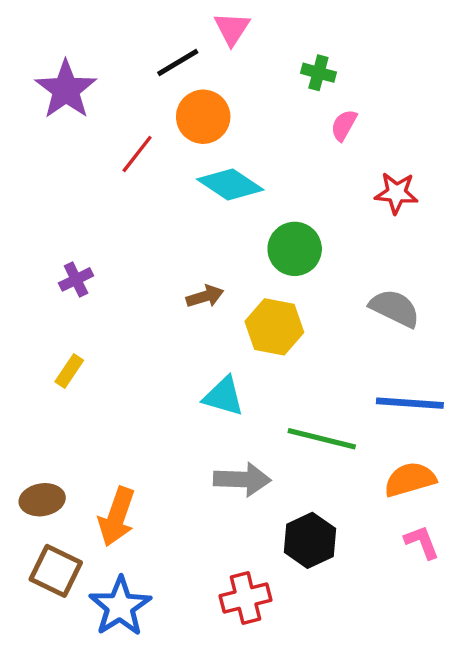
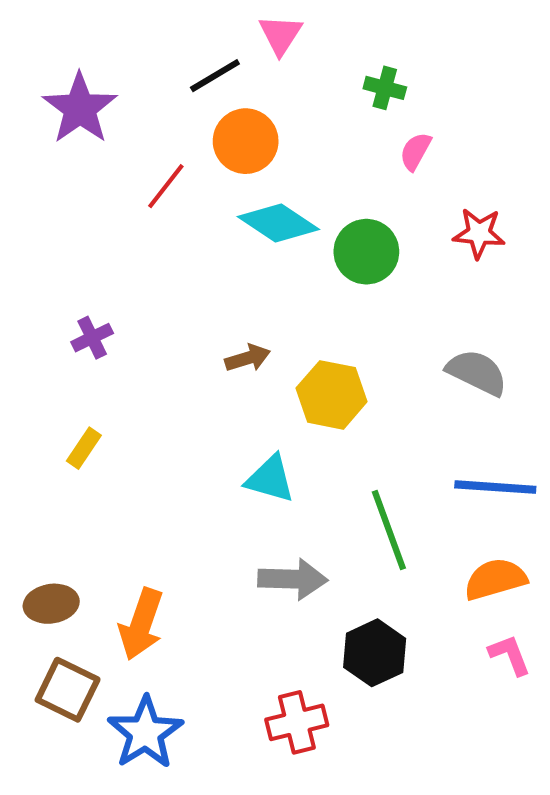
green circle: (295, 249) -> (366, 252), moved
green line: (322, 439) -> (389, 530), turned 56

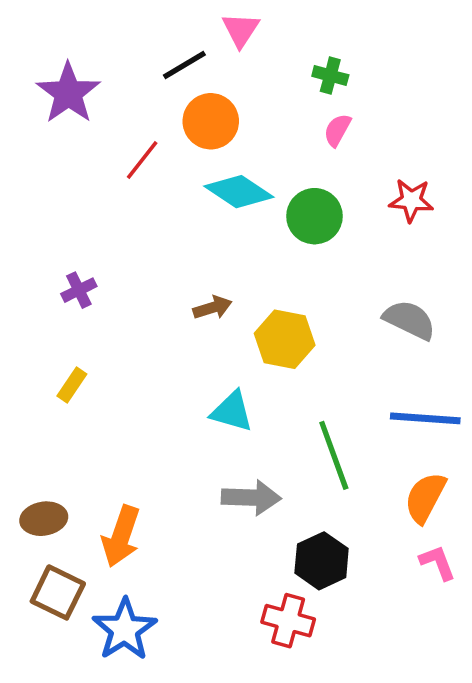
pink semicircle: (415, 151) -> (337, 130), moved
orange semicircle: (495, 579) -> (425, 498), turned -46
red cross: (297, 722) -> (288, 621), moved, turned 30

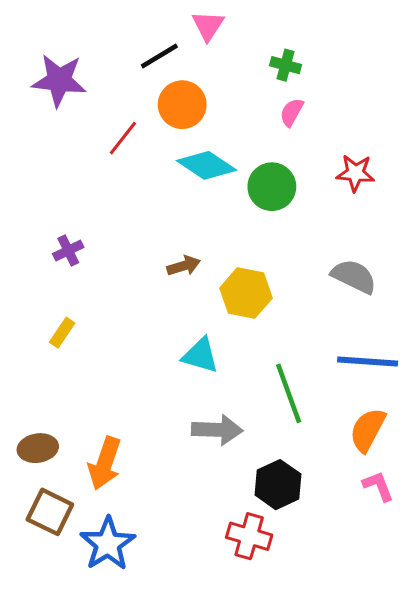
purple star: (68, 93) -> (59, 80), turned -30

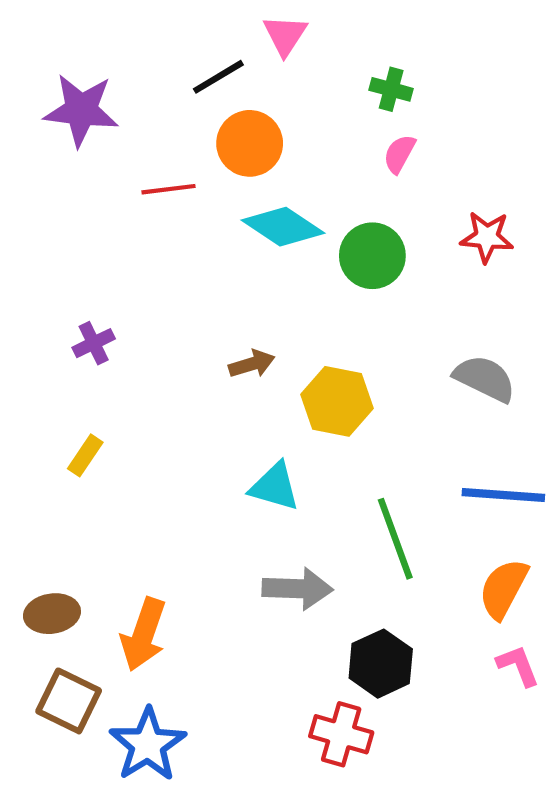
red line: (123, 138) -> (168, 189), turned 45

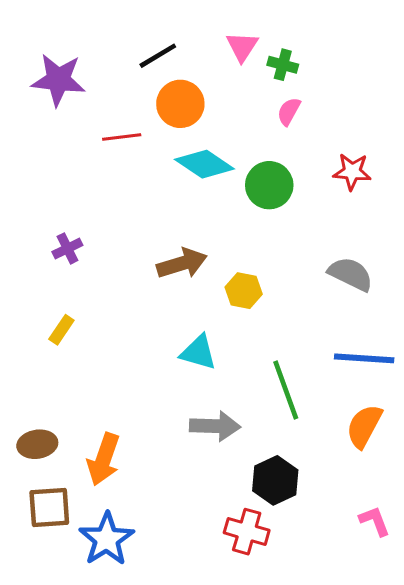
pink triangle: (285, 35) -> (242, 47), moved
brown arrow: (252, 364) -> (182, 263), size x1.5
yellow hexagon: (337, 401) -> (244, 291), size x0.7
pink L-shape: (518, 666) -> (375, 521), moved
brown square: (69, 701) -> (49, 507), turned -30

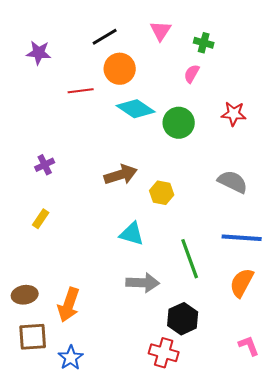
green cross: (283, 65) -> (204, 43), moved
purple star: (58, 80) -> (39, 53), size x0.7
blue star: (107, 539) -> (71, 358), size x0.7

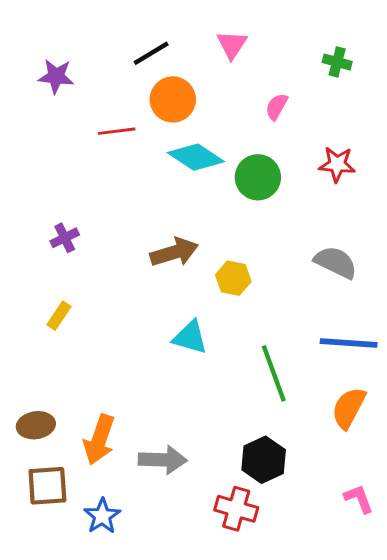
green cross: (204, 43) -> (337, 62), moved
gray arrow: (143, 283) -> (163, 460), moved

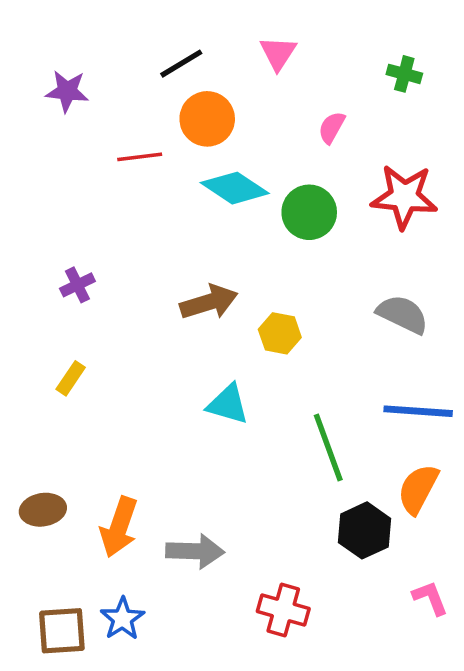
red star: (337, 164) -> (404, 197), size x1.5
black hexagon: (264, 460) -> (365, 530), moved
brown square: (47, 486) -> (62, 631), moved

